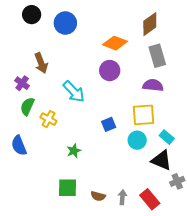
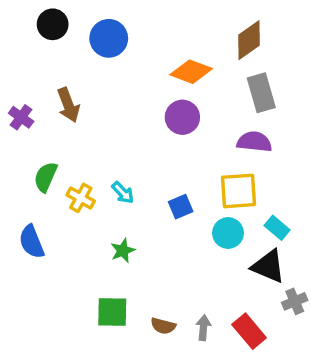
purple cross: (22, 83) -> (21, 117), moved
cyan arrow: (74, 92) -> (123, 193), moved, size x0.6

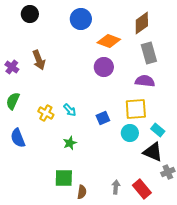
blue circle: (109, 38) -> (81, 19), moved
green semicircle: (46, 177) -> (13, 101), moved
brown semicircle: (163, 326) -> (82, 192), moved, turned -96

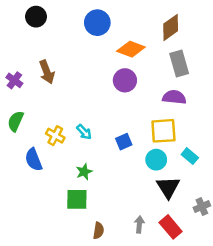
blue semicircle: (18, 138) -> (34, 160), moved
black triangle: (153, 152) -> (168, 187), moved, turned 35
green square: (64, 178) -> (77, 199), moved

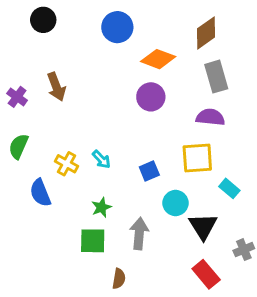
cyan circle: (156, 160) -> (176, 203), moved
gray arrow: (139, 225) -> (139, 234), moved, size x1.5

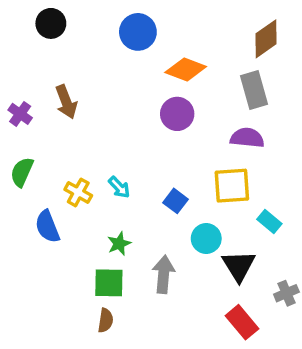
brown diamond: (206, 33) -> (266, 39), moved
blue square: (149, 171) -> (175, 201), turned -30
brown semicircle: (119, 279) -> (105, 320), moved

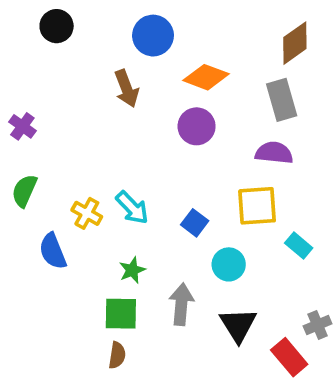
brown arrow: (66, 102) -> (127, 89), moved
cyan arrow: (119, 187) -> (132, 208), size x1.4
black triangle: (239, 266) -> (238, 325), moved
red rectangle: (242, 322) -> (289, 357), moved

